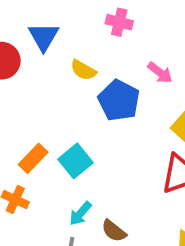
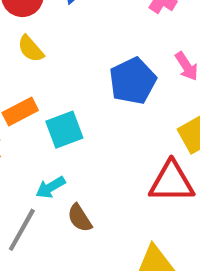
yellow semicircle: (83, 70) -> (31, 49), moved

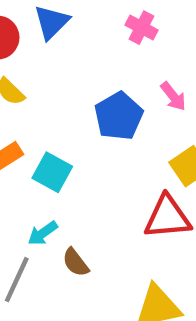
cyan square: (64, 130) -> (52, 172), turned -36

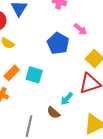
cyan arrow: (43, 233) -> (67, 99), moved

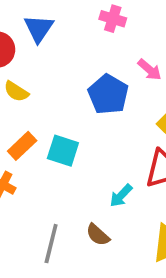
brown semicircle: (53, 113) -> (98, 235), moved

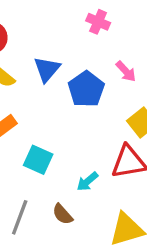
blue triangle: (39, 29) -> (47, 69), moved
cyan square: (63, 151) -> (38, 160), moved

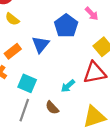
blue triangle: (47, 69) -> (41, 44), moved
cyan square: (38, 160) -> (27, 83), moved

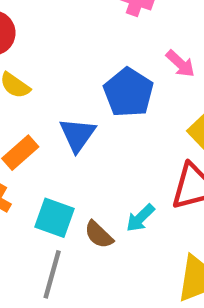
brown semicircle: (52, 108) -> (99, 235), moved

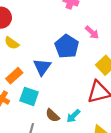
cyan square: (55, 218) -> (29, 96), moved
cyan arrow: (140, 218) -> (73, 116), moved

